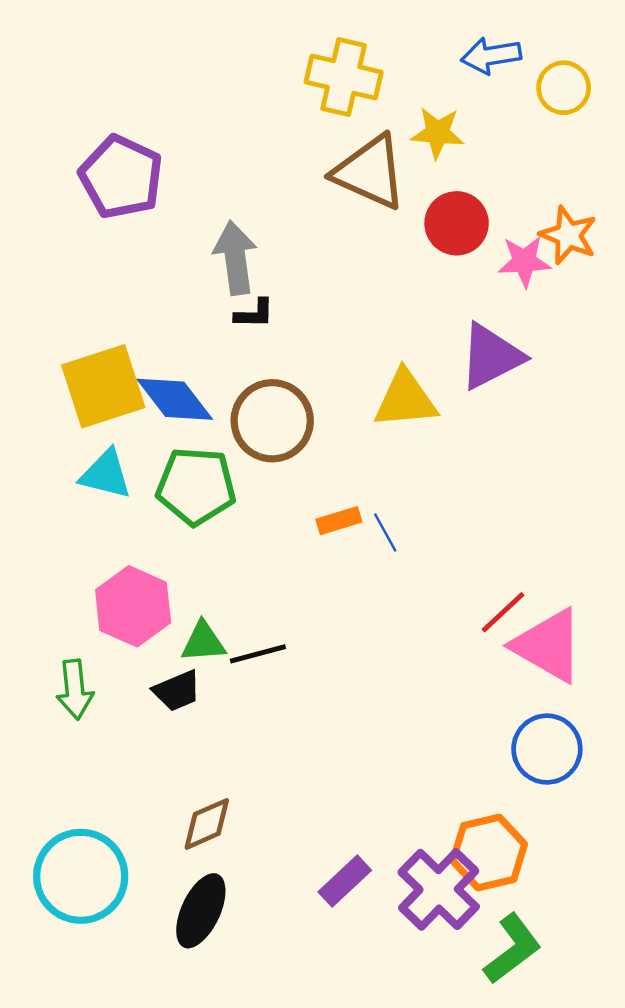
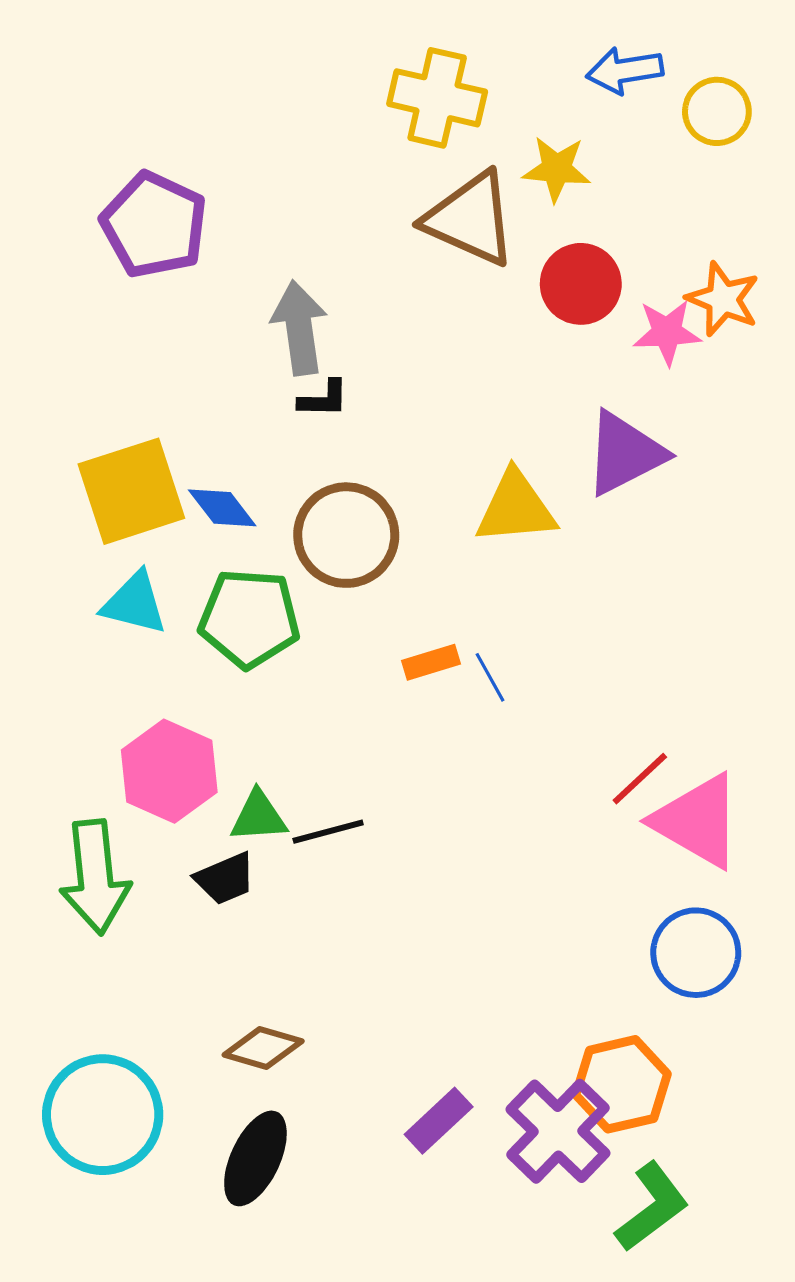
blue diamond: (175, 399) -> (222, 508), size x0.7
green arrow: (75, 690) -> (95, 877), size x1.5
brown diamond: (207, 824) -> (263, 1048), turned 40

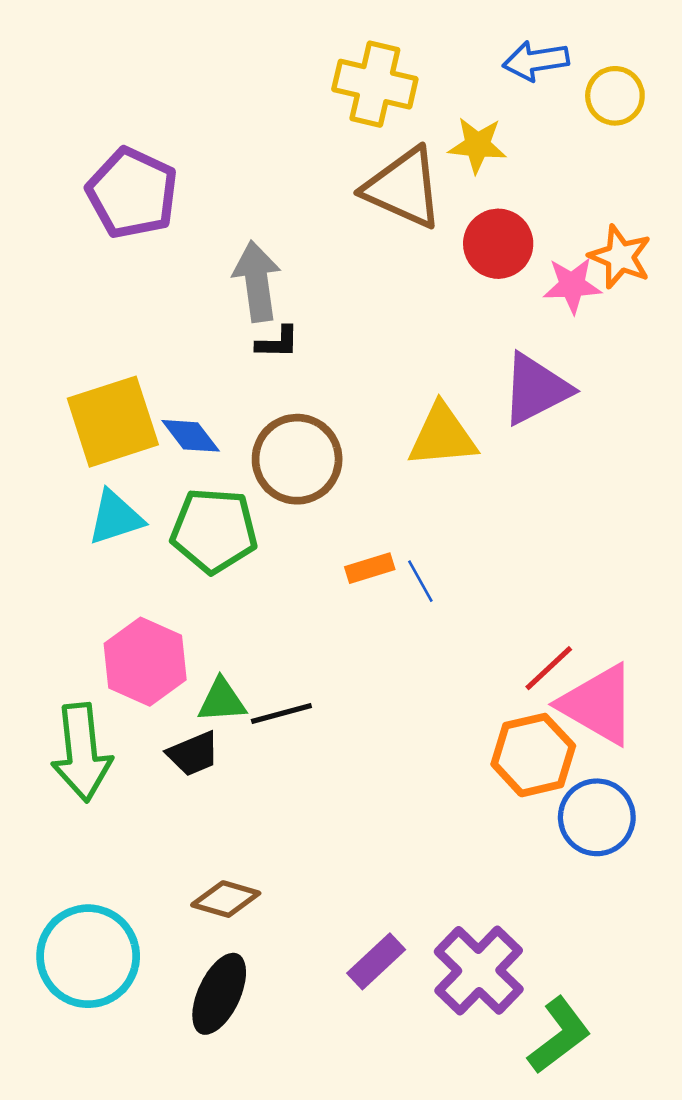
cyan triangle: (134, 603) -> (115, 518), turned -32
orange hexagon: (622, 1084) -> (533, 755), moved

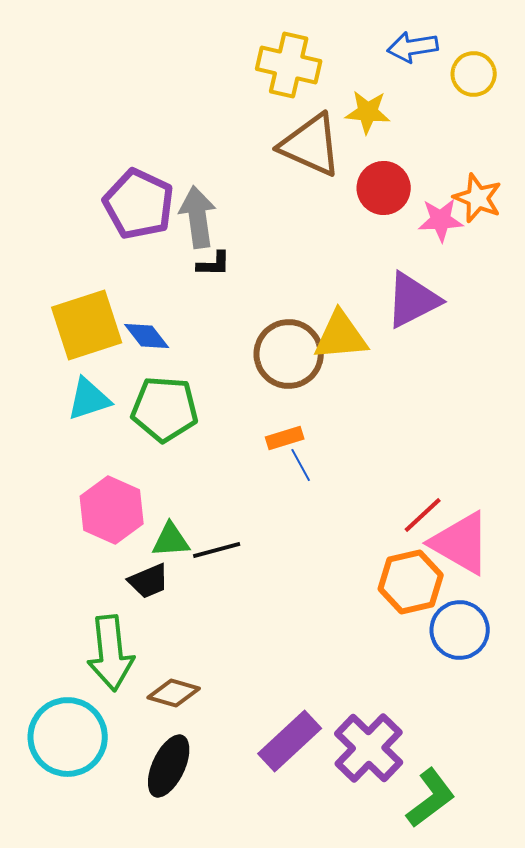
purple pentagon: (132, 193) -> (139, 204), moved
brown circle: (297, 459) -> (289, 354), moved
blue line: (420, 581) -> (301, 465), moved
green arrow: (82, 752) -> (111, 653), moved
purple rectangle: (376, 961) -> (290, 741), size x1.4

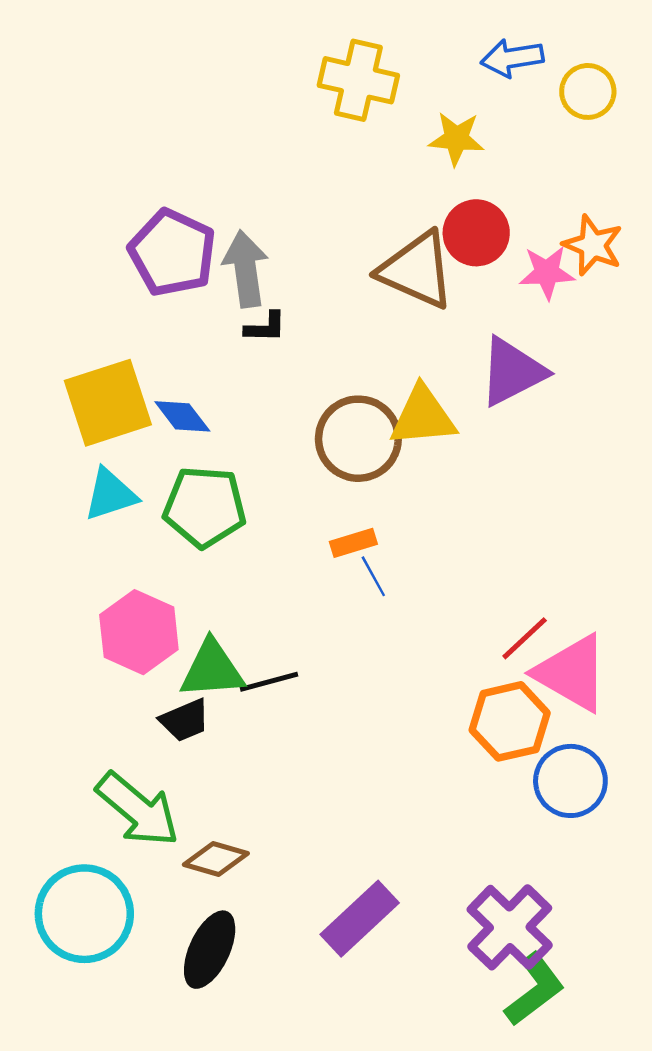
brown triangle: (311, 145) -> (417, 270), moved
green triangle: (171, 540) -> (212, 669), size x1.4
green arrow: (111, 653) -> (138, 809), turned -44
purple cross: (369, 748) -> (510, 927), moved

